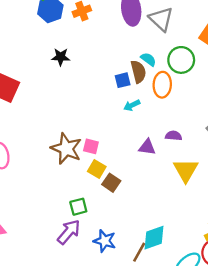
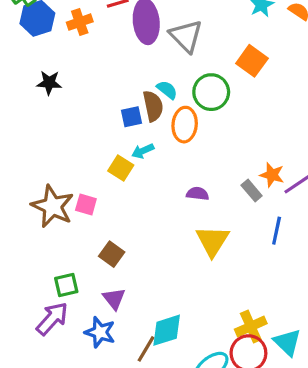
purple triangle: (147, 147) -> (114, 299), moved, turned 42
yellow square: (97, 169) -> (121, 168), moved

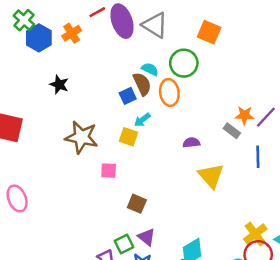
black star: (49, 83) -> (59, 85), turned 30
brown star: (53, 206) -> (81, 137), moved
green square: (66, 285) -> (124, 244), moved

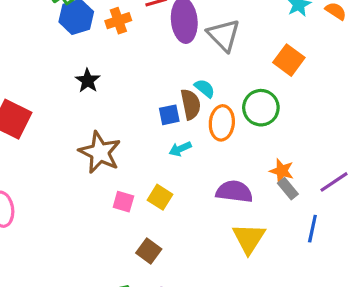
green circle: (184, 63) -> (261, 108), moved
orange star: (245, 115) -> (282, 171), moved
yellow square: (129, 137) -> (160, 197), moved
purple semicircle: (191, 143) -> (234, 192), size x1.6

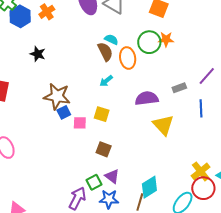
blue square: (169, 115) -> (64, 112), moved
orange star: (282, 171) -> (166, 39), moved
gray rectangle: (288, 189) -> (179, 88), turned -56

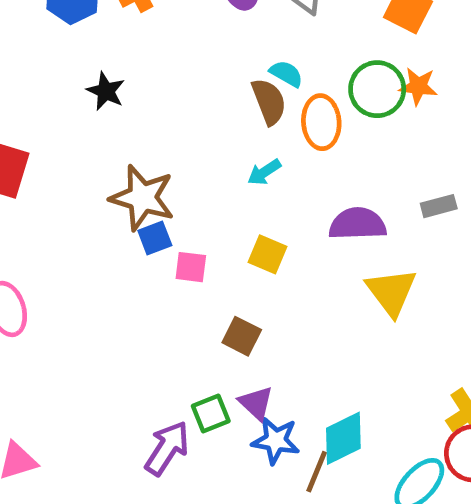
yellow square: (102, 114) -> (268, 254), moved
blue star: (109, 199) -> (276, 441), moved

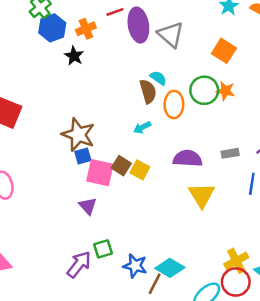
black star: (106, 91) -> (74, 56), moved
pink square: (191, 267) -> (100, 173), size x1.6
brown square: (242, 336) -> (121, 166), moved
purple triangle: (256, 403) -> (88, 206), moved
cyan diamond: (343, 438) -> (170, 268), turned 52

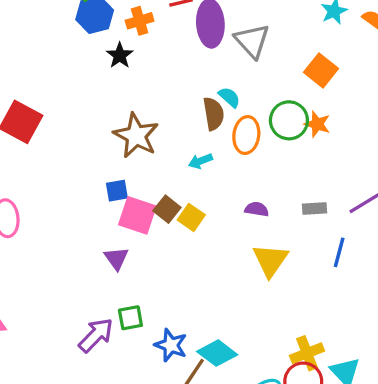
brown star: (78, 135) -> (136, 136), moved
purple semicircle: (188, 159) -> (257, 209), size x0.6

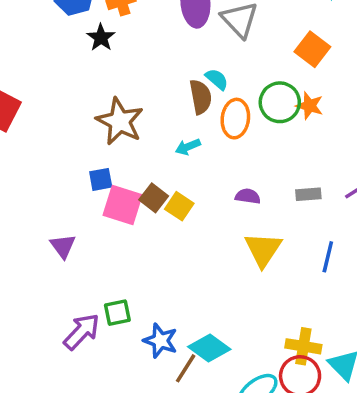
blue line: (339, 252) -> (328, 257), moved
purple triangle: (116, 258) -> (63, 246), moved
yellow cross: (307, 353) -> (303, 346), turned 32

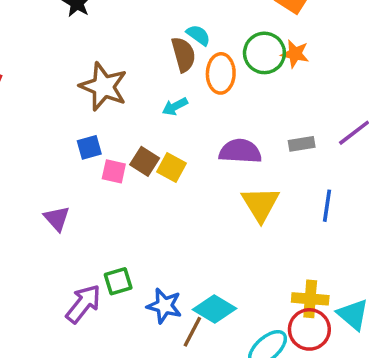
purple semicircle: (248, 196) -> (240, 151), size x1.6
pink square: (123, 205) -> (114, 171), size x0.6

